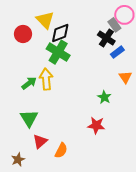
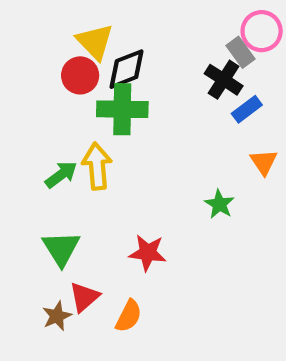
red circle: (23, 34) -> (80, 75), moved
green cross: (58, 52) -> (122, 109), turned -30
red star: (96, 125) -> (148, 253), moved
brown star: (18, 160) -> (57, 316), moved

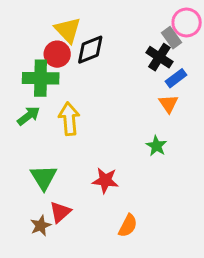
green cross: (122, 109) -> (41, 78), moved
orange triangle: (264, 162) -> (168, 104), moved
green arrow: (61, 175) -> (29, 116), moved
orange semicircle: (129, 316) -> (128, 226), moved

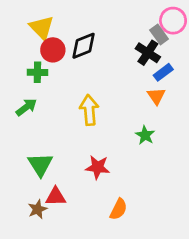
yellow triangle: (68, 30) -> (42, 28), moved
green cross: (41, 78) -> (37, 72), size x0.6
yellow arrow: (69, 119) -> (89, 110), moved
red triangle: (60, 212) -> (56, 197), turned 40

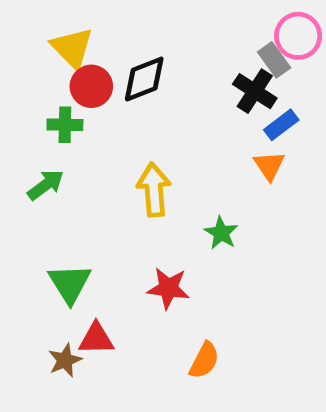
green star: (145, 135) -> (221, 233), moved

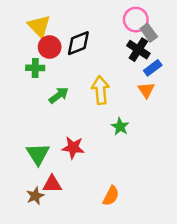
pink circle: (298, 36) -> (136, 20), moved
green arrow: (46, 185) -> (59, 95), moved
yellow arrow: (154, 190) -> (100, 90), moved
red star: (168, 288) -> (73, 148), moved

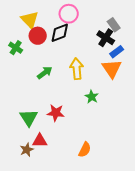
pink circle: (136, 20) -> (69, 14), moved
green cross: (35, 68) -> (16, 48), moved, turned 32
orange triangle: (146, 90) -> (112, 69), size x1.5

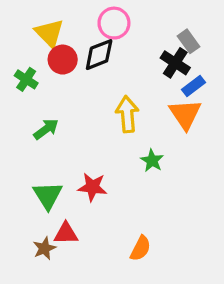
green arrow: (45, 73) -> (46, 129), moved

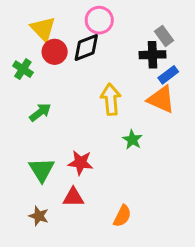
black cross: (175, 63) -> (152, 55), turned -35
orange triangle: (185, 114) -> (161, 99), turned -32
red triangle: (66, 233) -> (73, 197), moved
brown star: (44, 248) -> (39, 216), turned -30

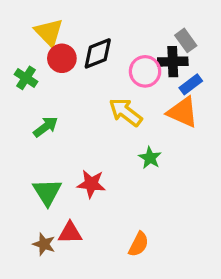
pink circle: (99, 20) -> (145, 71), moved
yellow arrow: (111, 99) -> (125, 112), turned -48
red triangle: (73, 197) -> (70, 233), moved

